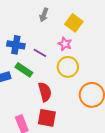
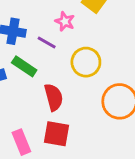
pink star: (65, 44) -> (65, 21), moved

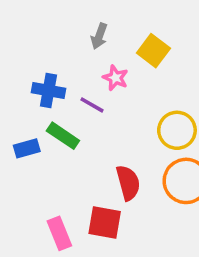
yellow circle: (86, 62) -> (177, 130), moved
red semicircle: (54, 97) -> (128, 183), moved

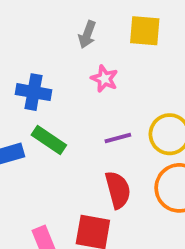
yellow square: (153, 51) -> (145, 31), moved, turned -32
purple line: (92, 105) -> (118, 138), moved, turned -45

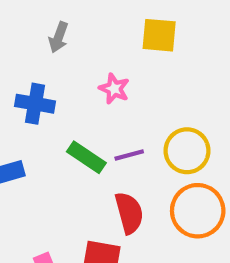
gray arrow: (87, 35) -> (59, 37), moved
green rectangle: (49, 140) -> (86, 157), moved

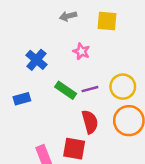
gray arrow: (59, 37) -> (68, 16), moved, turned 56
blue cross: (35, 104) -> (36, 60), turned 30

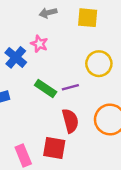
pink star: (81, 51) -> (39, 44), moved
yellow circle: (123, 87) -> (99, 64), moved

